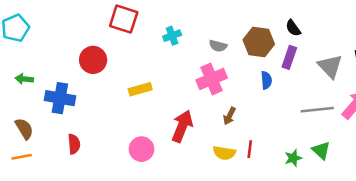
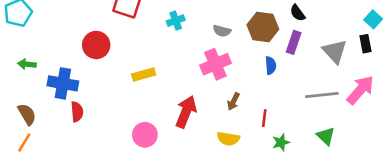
red semicircle: (74, 144) -> (77, 112), moved
red line: (250, 149) -> (264, 118), moved
orange line: (22, 157) -> (24, 142), turned -48
green star: (293, 158) -> (281, 142), moved

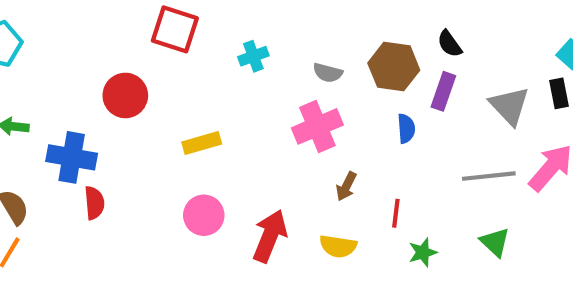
red arrow: (186, 112) -> (270, 236), moved
pink circle: (145, 135) -> (204, 215), moved

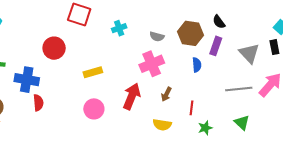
red arrow: (270, 236) -> (132, 96), moved

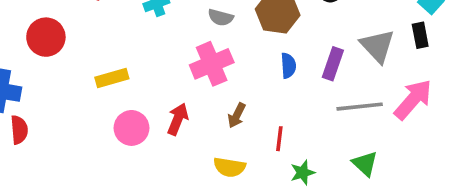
purple rectangle: (216, 46) -> (333, 64), moved
red arrow: (132, 96) -> (178, 119), size x0.7
pink circle: (94, 109) -> (131, 128), moved

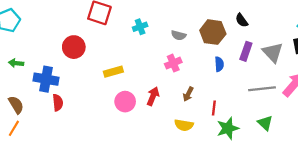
pink cross: (212, 64) -> (173, 63), size x0.7
purple rectangle: (333, 64) -> (246, 51), moved
green star: (303, 173) -> (228, 128), size x1.5

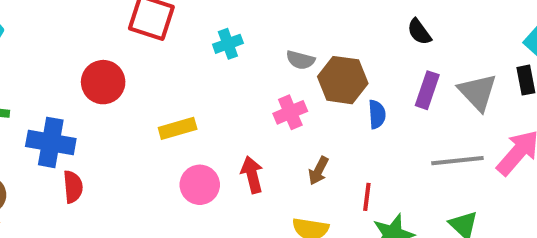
brown hexagon: (213, 32) -> (343, 80), moved
red arrow: (153, 96) -> (252, 175), turned -36

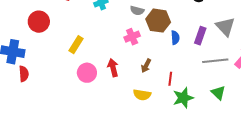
purple rectangle: (427, 90) -> (200, 36), moved
yellow rectangle: (178, 128) -> (76, 45), turned -42

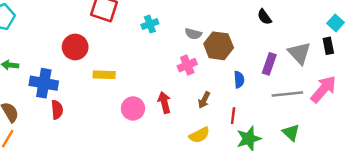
blue semicircle: (175, 38) -> (239, 80), moved
yellow rectangle: (76, 45) -> (104, 75), moved, turned 60
yellow semicircle: (142, 95) -> (199, 135), turned -36

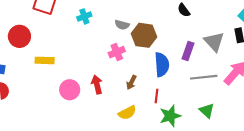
blue semicircle: (239, 80) -> (162, 65), size x1.6

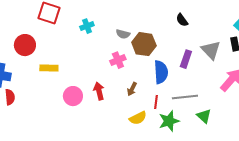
gray line: (204, 77) -> (185, 97), moved
yellow semicircle: (127, 113) -> (138, 118), moved

